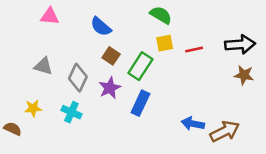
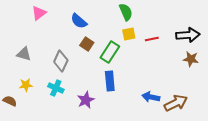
green semicircle: (161, 15) -> (126, 12), turned 36
pink triangle: (50, 16) -> (39, 13), turned -42
gray triangle: (43, 66) -> (24, 54), moved
purple star: (110, 88) -> (86, 100), moved
blue rectangle: (140, 103) -> (110, 81), turned -30

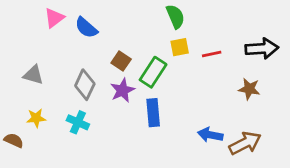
blue semicircle: (79, 21) -> (86, 28), moved
brown star: (191, 59) -> (249, 89), moved
purple star: (86, 100) -> (122, 90), moved

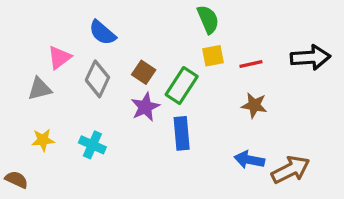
pink triangle: (54, 18) -> (59, 57), moved
gray triangle: (33, 75) -> (40, 89), turned -30
gray diamond: (85, 85) -> (97, 79), moved
brown star: (249, 89) -> (254, 105), moved
brown semicircle: (14, 140) -> (17, 180), moved

